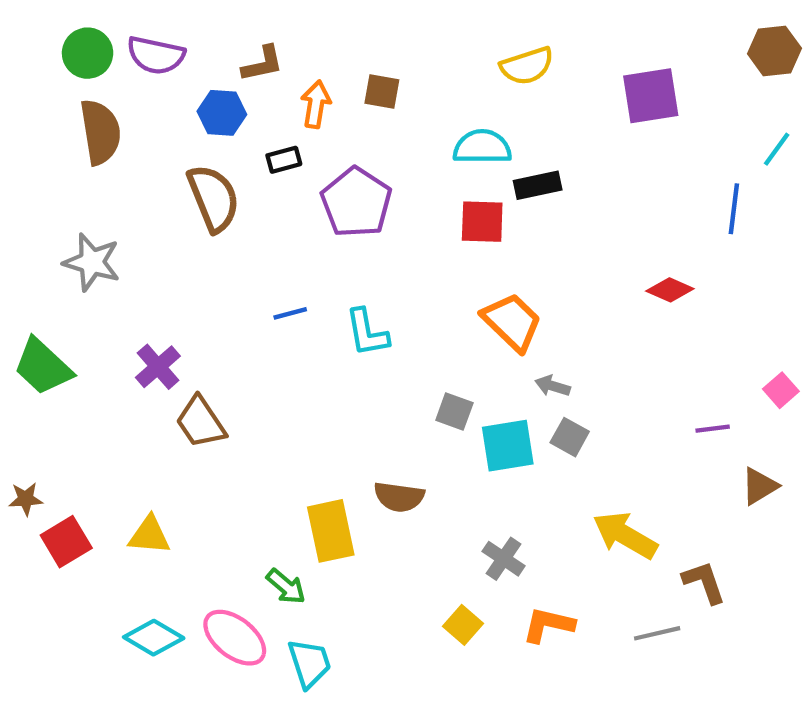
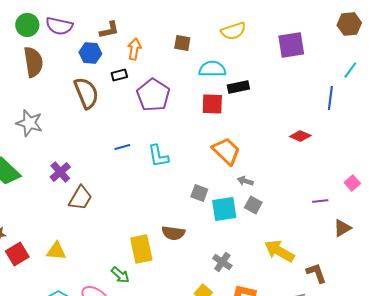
brown square: (382, 91) -> (182, 43), moved
brown trapezoid: (201, 422) -> (80, 198), turned -116

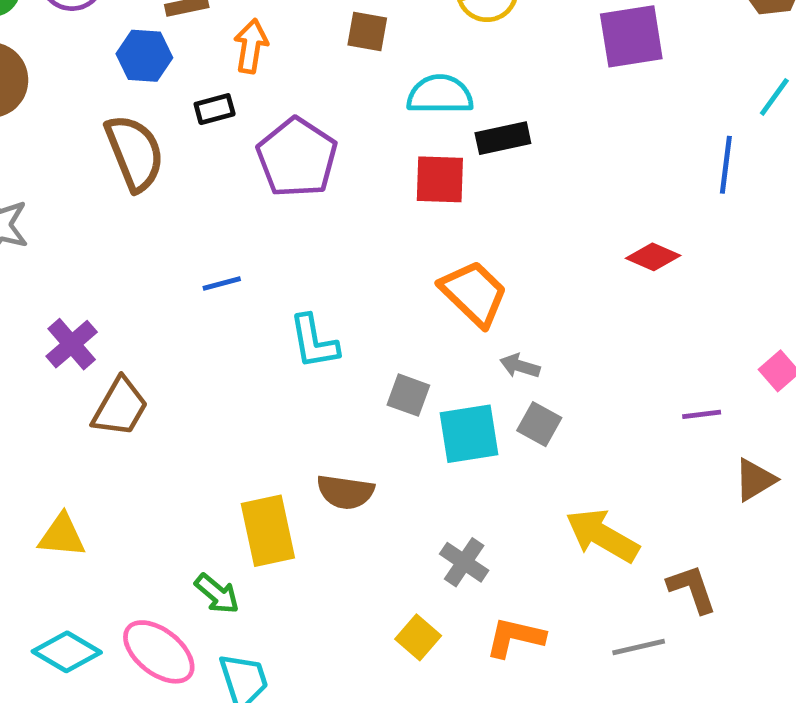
cyan L-shape: (158, 156) -> (314, 342), moved

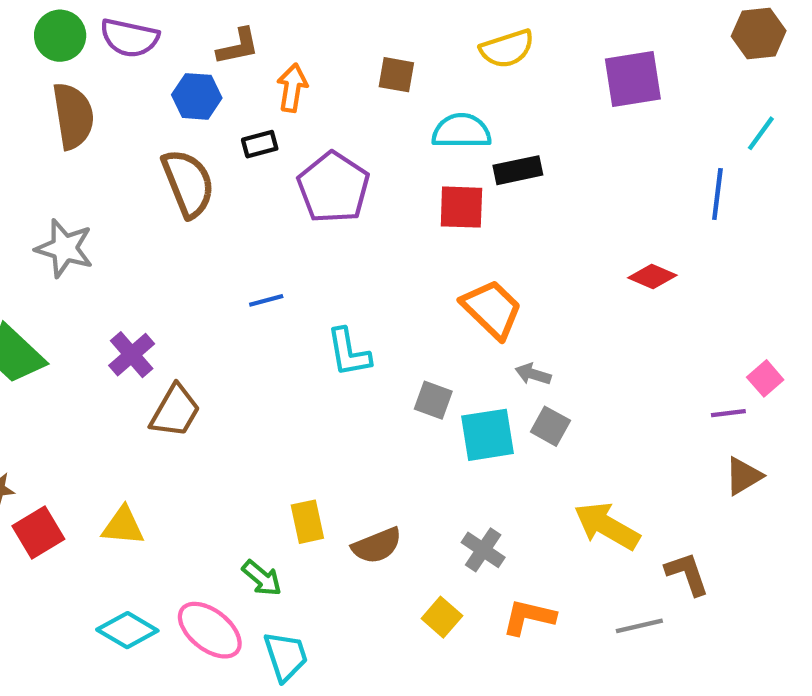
purple line: (702, 414) -> (728, 413), moved
brown semicircle: (345, 492) -> (377, 546), moved, turned -30
yellow rectangle: (268, 531) -> (307, 522), size x0.7

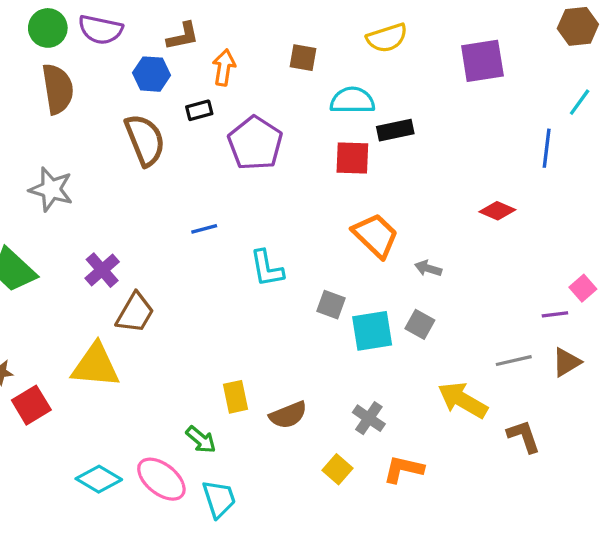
gray arrow: (533, 374) -> (428, 268), moved
yellow triangle: (123, 526) -> (96, 366), moved, size x1.5
gray line: (639, 626) -> (514, 361), moved

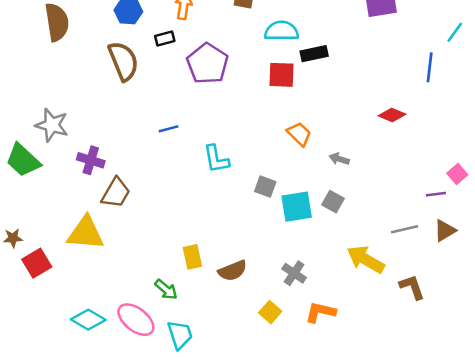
gray star: (51, 189) -> (52, 125), moved
orange trapezoid: (375, 235) -> (299, 134), size x0.7
purple cross: (102, 270) -> (91, 160), turned -32

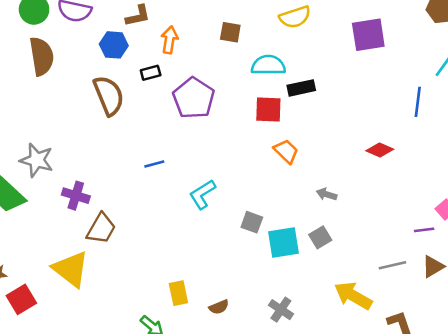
orange trapezoid: (299, 134) -> (286, 151), moved
cyan L-shape: (216, 159) -> (202, 194), turned 68
gray square: (333, 202) -> (320, 237), turned 30
yellow triangle: (86, 233) -> (71, 269), turned 33
brown semicircle: (233, 271) -> (219, 307), size x0.7

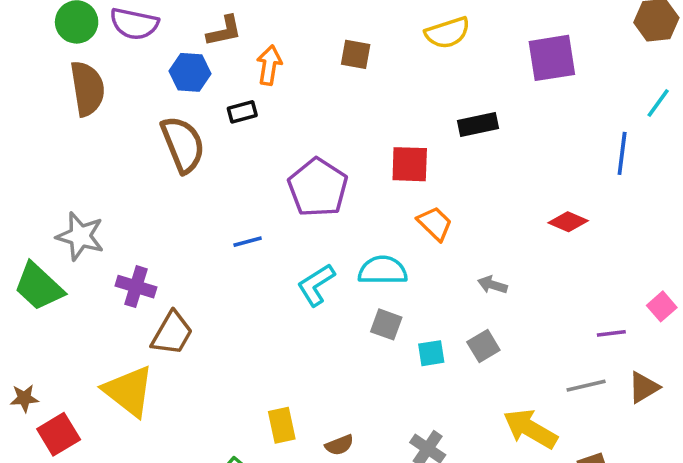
cyan semicircle: (268, 65) -> (383, 270), moved
black rectangle: (301, 88) -> (478, 125), moved
purple pentagon: (194, 98) -> (318, 188), moved
purple line: (424, 230) -> (611, 333), moved
cyan square: (284, 242) -> (431, 353), size x0.6

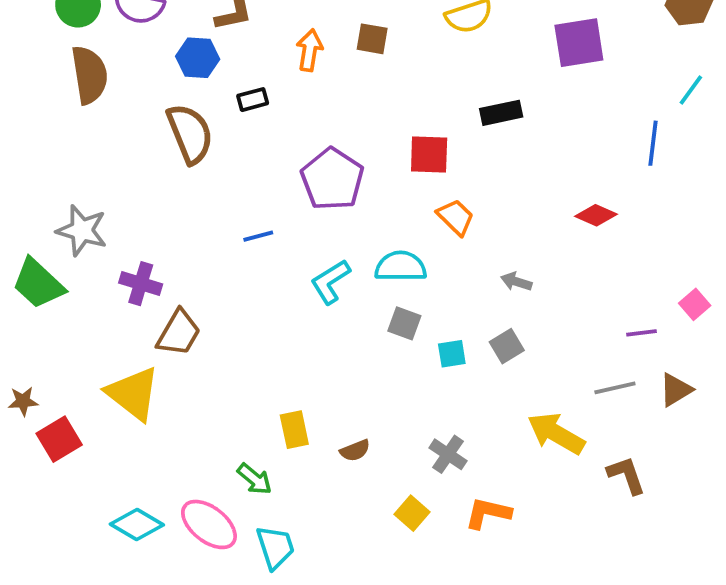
orange arrow: (269, 65) -> (310, 50), moved

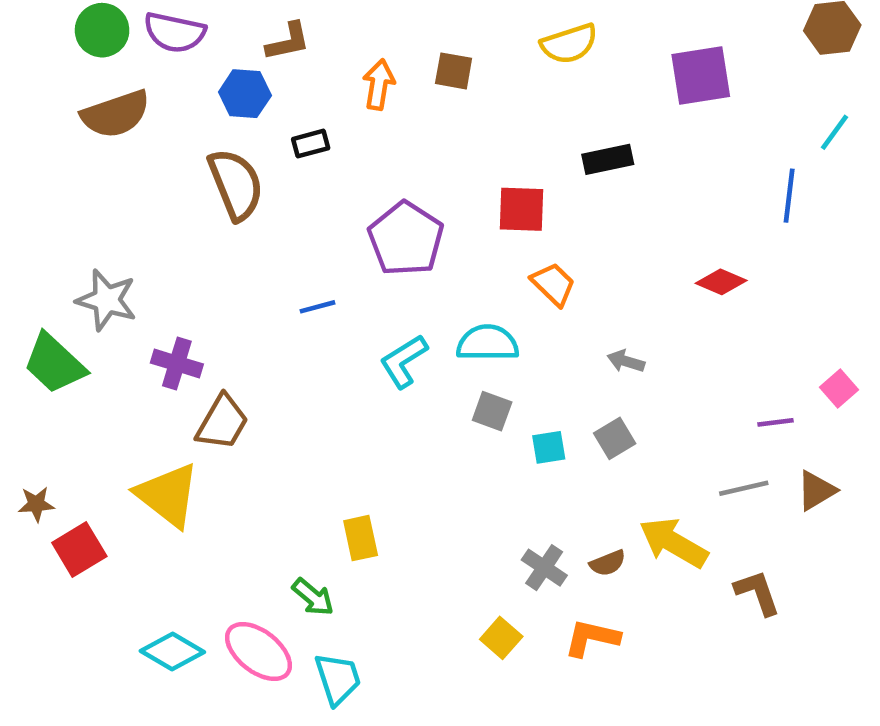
brown semicircle: (89, 75) -> (116, 114), turned 80
brown semicircle: (355, 450) -> (608, 563), moved

